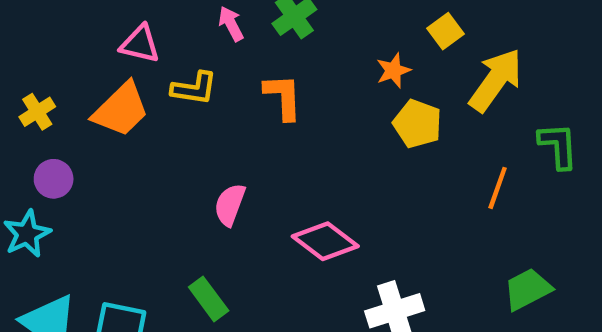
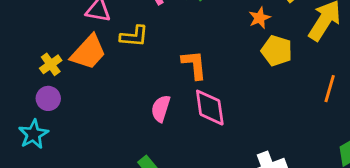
orange L-shape: (283, 97) -> (194, 65), moved
yellow cross: (37, 112) -> (51, 64), moved
pink diamond: (325, 241) -> (210, 108), moved, turned 48

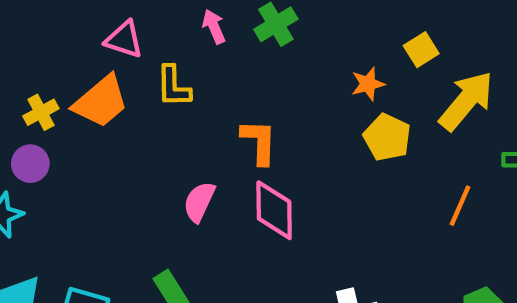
yellow L-shape: (134, 36) -> (173, 86), turned 76

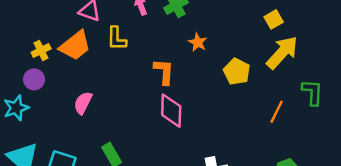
yellow square: (421, 50) -> (274, 19), moved
orange star: (368, 84) -> (198, 42), moved, turned -30
pink semicircle: (199, 202) -> (83, 103), moved

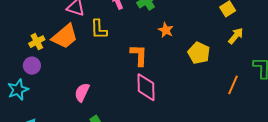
yellow arrow: (282, 52) -> (236, 36), size x0.6
pink semicircle: (83, 103) -> (82, 92), moved

